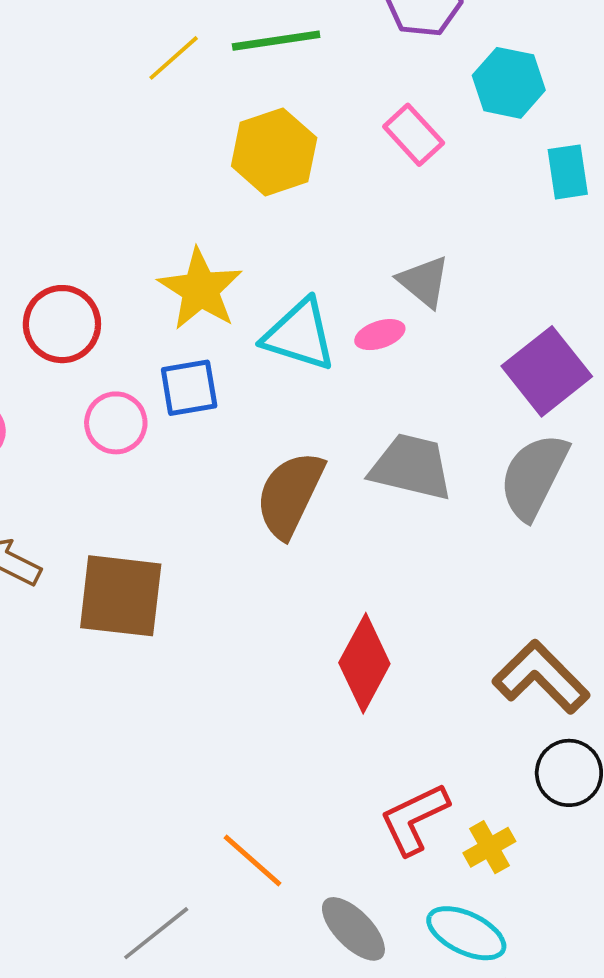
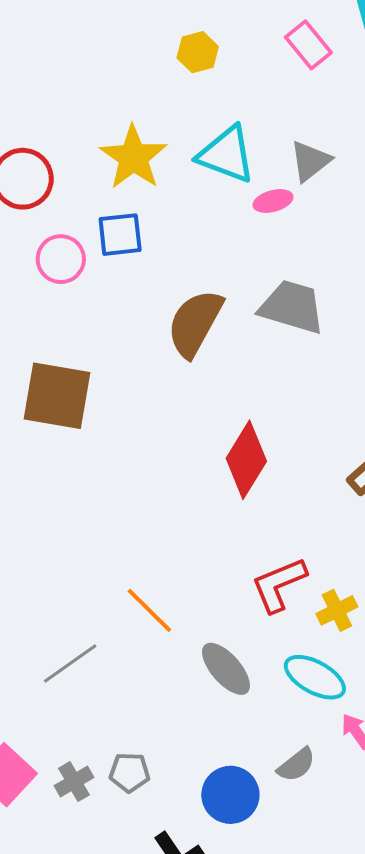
yellow hexagon: (274, 152) -> (198, 52), size x0.6
gray triangle: (424, 282) -> (310, 161), turned 39
cyan triangle: (299, 335) -> (226, 154), moved

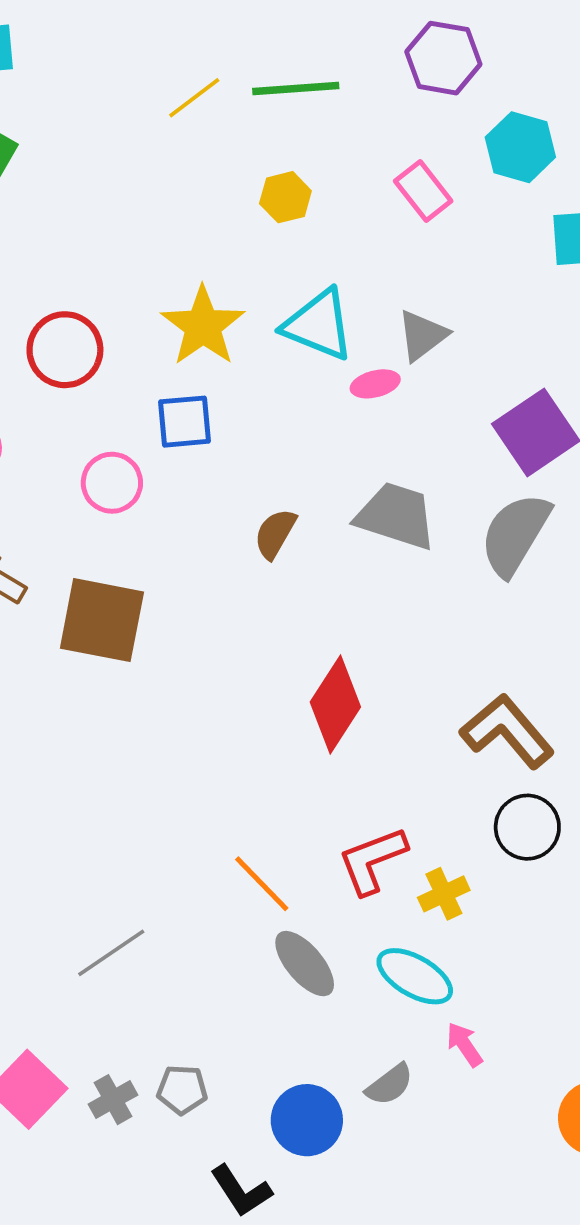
pink circle: (61, 259) -> (112, 483), moved
brown semicircle: (195, 323) -> (275, 534), size x0.6
orange line: (149, 610) -> (262, 884), moved

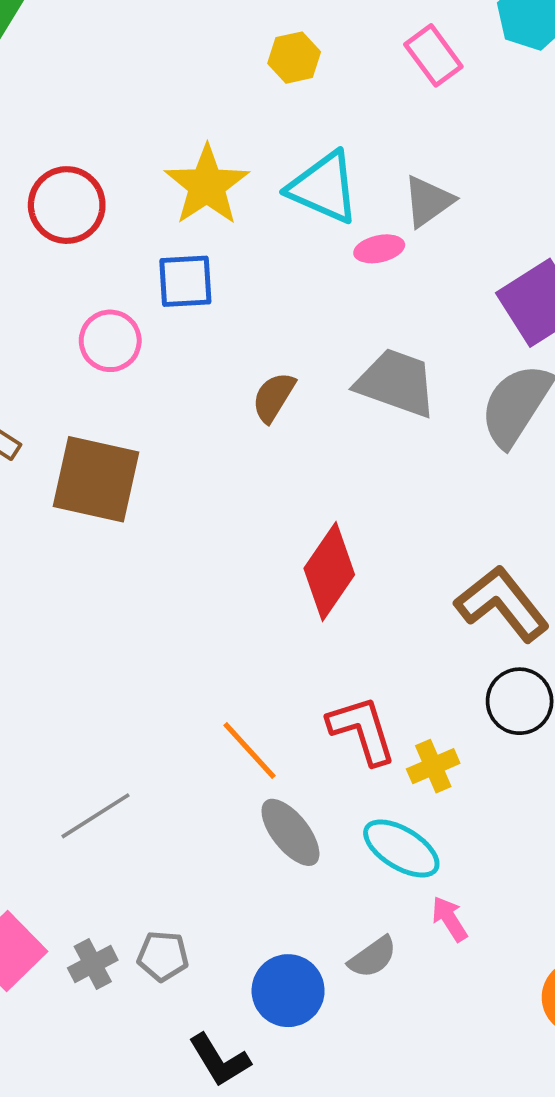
red L-shape: (372, 860) -> (362, 730), turned 92

